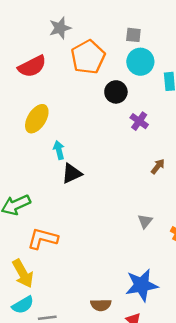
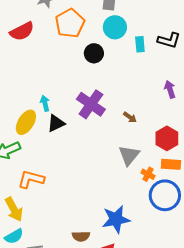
yellow ellipse: (37, 119) -> (26, 122), moved
purple cross: (139, 121) -> (91, 104), moved, size x1.8
brown arrow: (158, 166) -> (130, 117), turned 88
gray triangle: (145, 221) -> (129, 155), moved, size x1.6

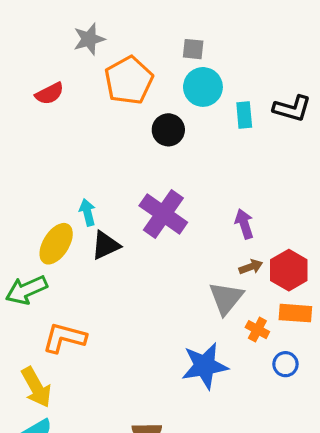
red semicircle: (22, 31) -> (50, 94), size x0.7
purple arrow: (170, 89) -> (244, 224), moved
brown arrow: (130, 117) -> (251, 267), moved, turned -56
blue circle: (165, 195) -> (285, 364), size x0.5
blue star: (116, 219) -> (205, 366), moved

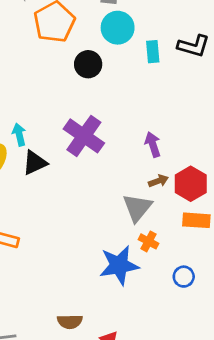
orange cross: (257, 330) -> (149, 241), moved
blue circle: (285, 364) -> (184, 277), moved

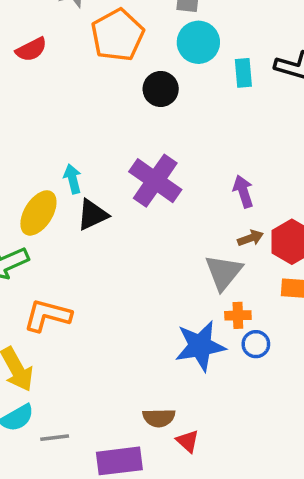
orange cross: (149, 241) -> (238, 315), turned -30
blue circle: (184, 277) -> (256, 344), moved
brown semicircle: (70, 322) -> (159, 418), moved

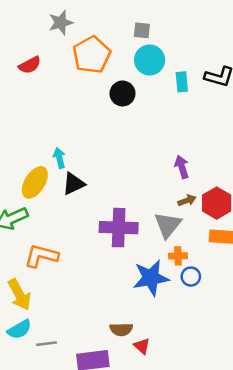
purple cross: (155, 181) -> (119, 228), moved, turned -33

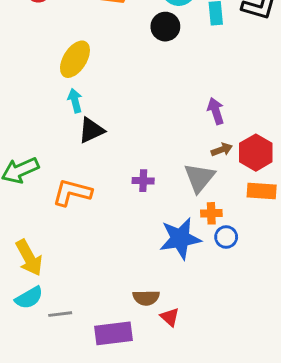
black circle: (123, 93) -> (165, 27), moved
yellow ellipse: (35, 182) -> (75, 59), moved
purple cross: (119, 228) -> (143, 181), size x0.5
orange L-shape: (41, 256) -> (72, 193), moved

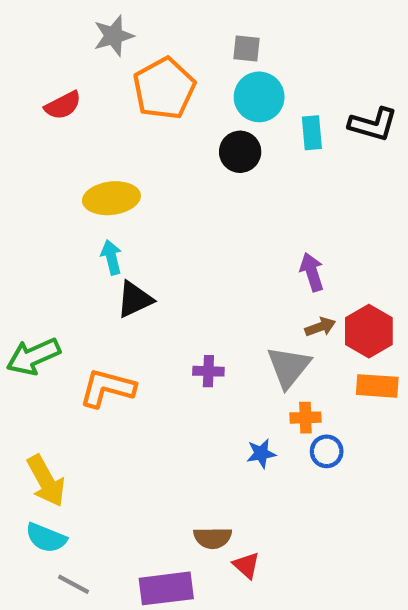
yellow ellipse: (75, 59) -> (111, 198), turned 51
blue star: (180, 238) -> (261, 453), size x0.5
cyan semicircle: (29, 298) -> (46, 538), turned 52
gray line: (60, 314) -> (73, 584), moved, turned 35

